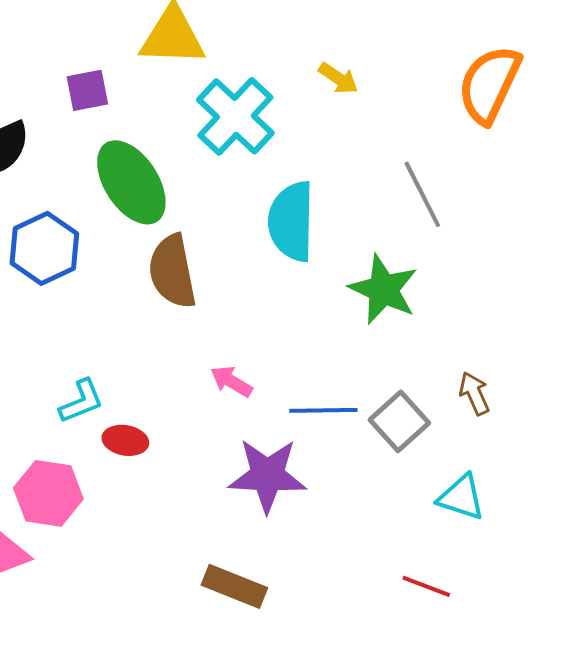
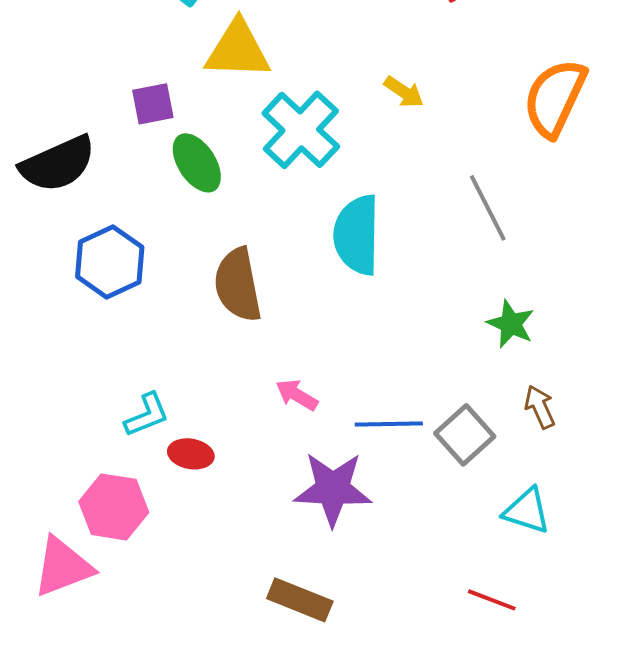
green ellipse: (131, 182) -> (197, 163), moved, size x0.7
green star: (383, 289) -> (511, 324), moved, size x0.7

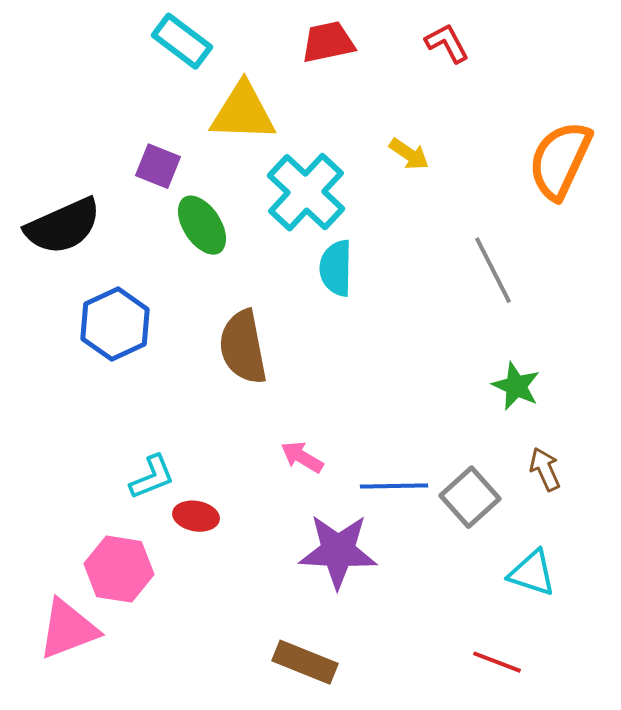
purple square: (153, 104) -> (158, 166), turned 33
cyan semicircle: (357, 235) -> (336, 268), moved, size x0.7

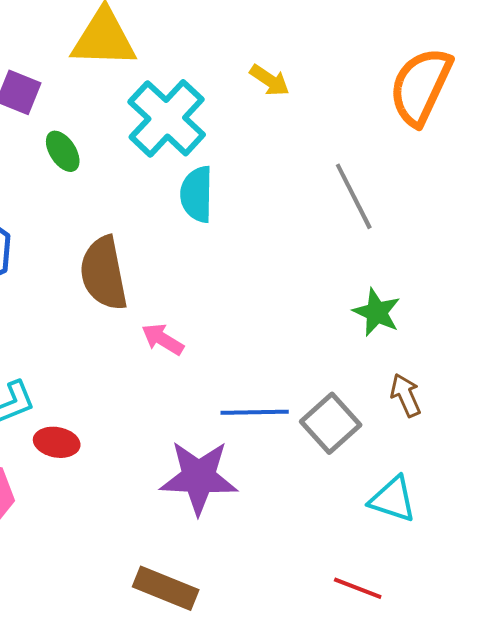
green ellipse: (202, 225) -> (63, 151), size x0.7
pink arrow: (302, 457) -> (163, 339), moved

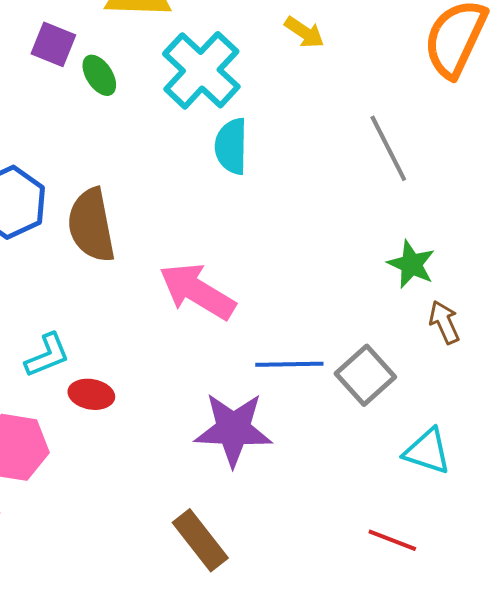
green ellipse: (63, 151) -> (99, 75), moved
brown semicircle: (104, 273) -> (91, 225), moved
pink arrow: (163, 339) -> (197, 291), size x1.8
brown arrow: (406, 395) -> (444, 322), moved
brown rectangle: (166, 588) -> (200, 540), turned 30

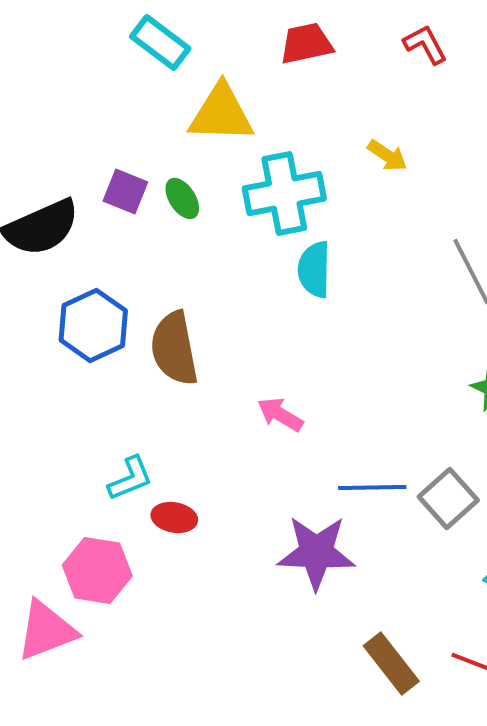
purple square: (53, 44) -> (125, 191), moved
cyan cross: (201, 70) -> (284, 193), turned 36
pink arrow: (197, 291) -> (280, 414), size x0.6
brown rectangle: (200, 540) -> (391, 663), moved

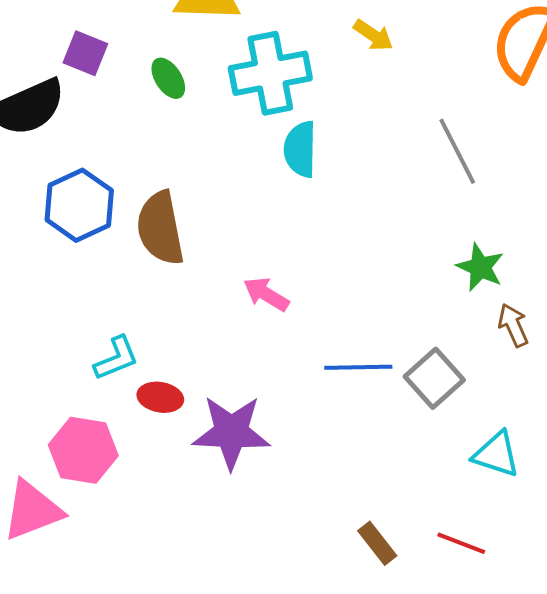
purple square: (125, 191) -> (85, 53), moved
purple star: (316, 552) -> (231, 432), moved
brown rectangle: (391, 663) -> (377, 543), size x0.7

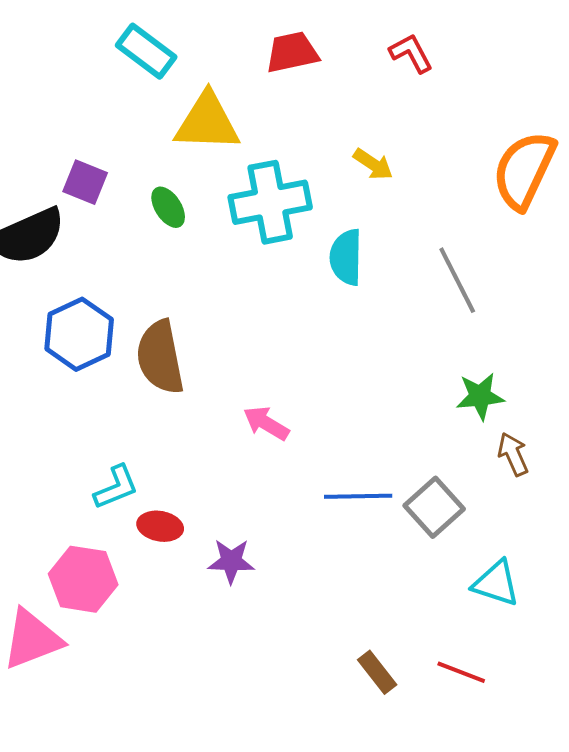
cyan semicircle: (300, 149) -> (346, 257), moved
green star: (480, 267) -> (480, 396), turned -30
purple star: (231, 432) -> (231, 561), size x0.6

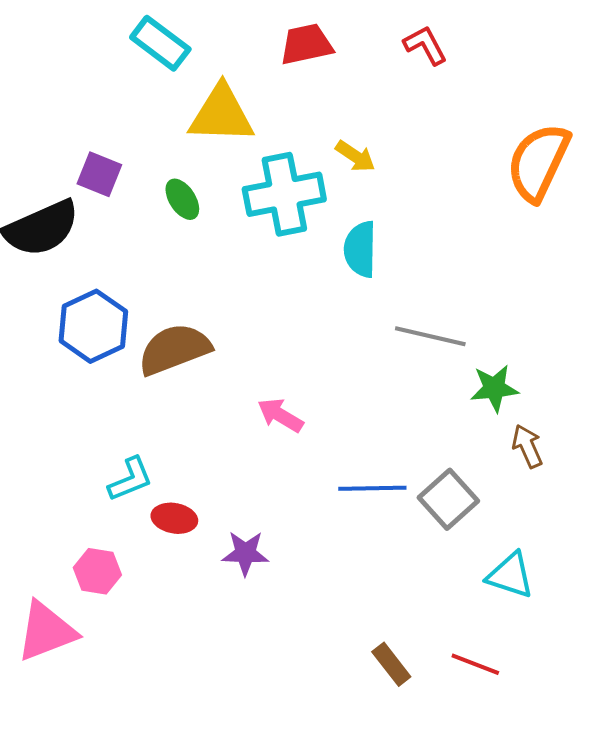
yellow arrow: (373, 164) -> (355, 156), moved
gray line: (457, 280) -> (430, 336), moved, turned -50
brown semicircle: (160, 357) -> (174, 349), turned 80
pink hexagon: (83, 579) -> (97, 571), size x0.7

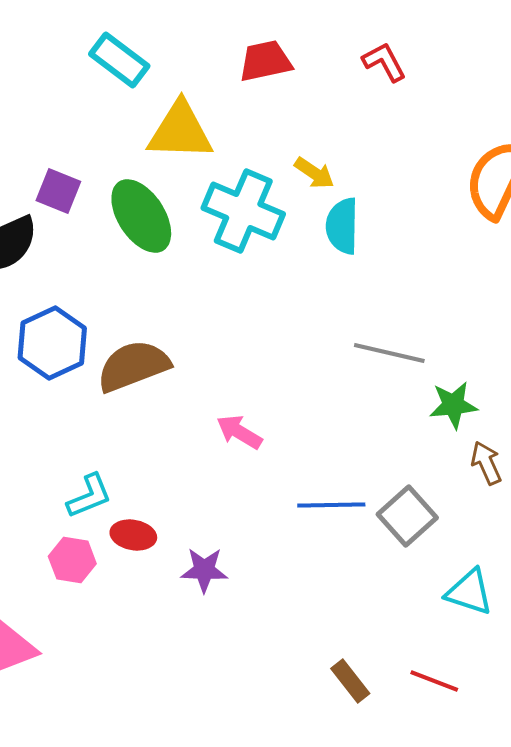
cyan cross: (284, 194) -> (243, 211), turned 34
green ellipse: (182, 199) -> (141, 216), size x1.8
cyan semicircle: (360, 249) -> (342, 226), moved
pink hexagon: (97, 571) -> (72, 560), moved

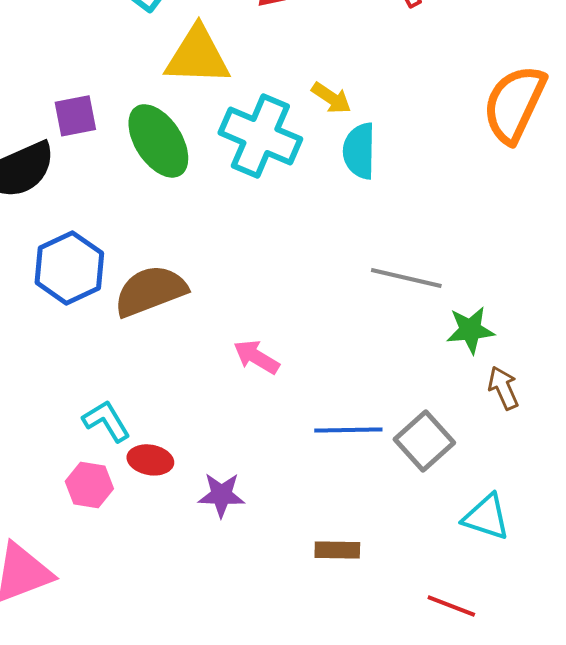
purple square: (58, 191) -> (75, 116), turned -33
cyan L-shape: (89, 496) -> (106, 421), turned -99
brown rectangle: (350, 681) -> (337, 550), moved, turned -51

